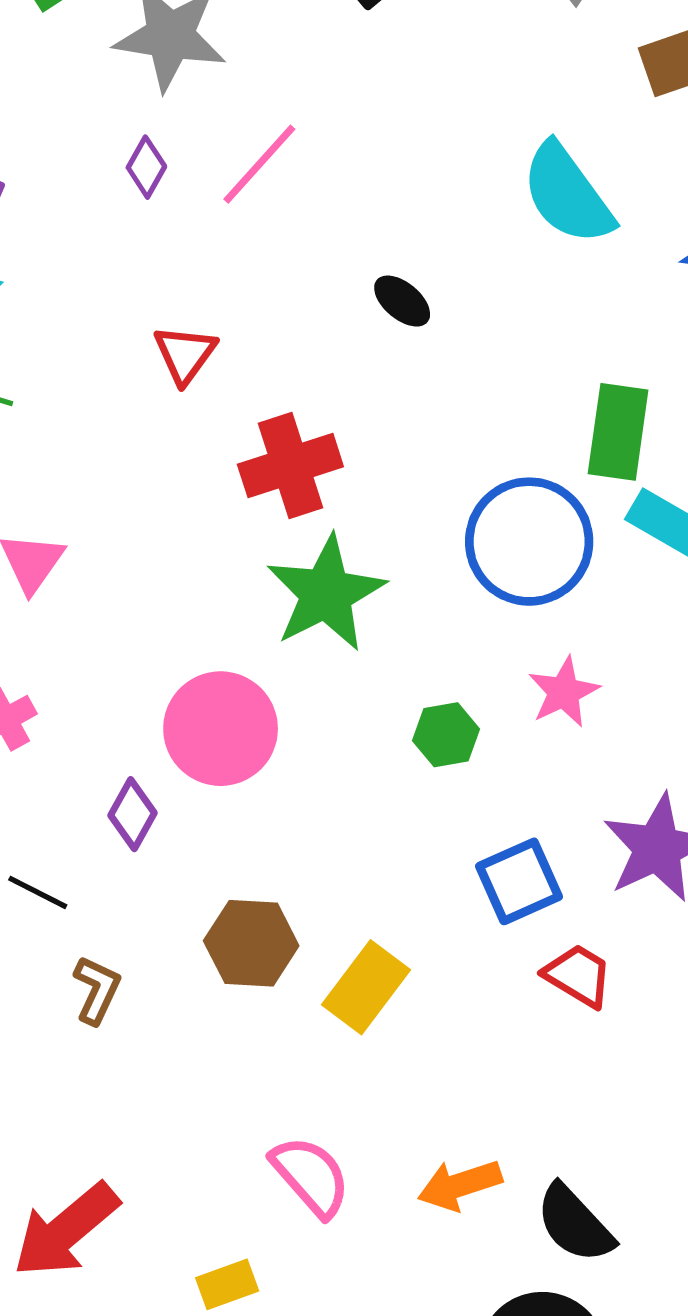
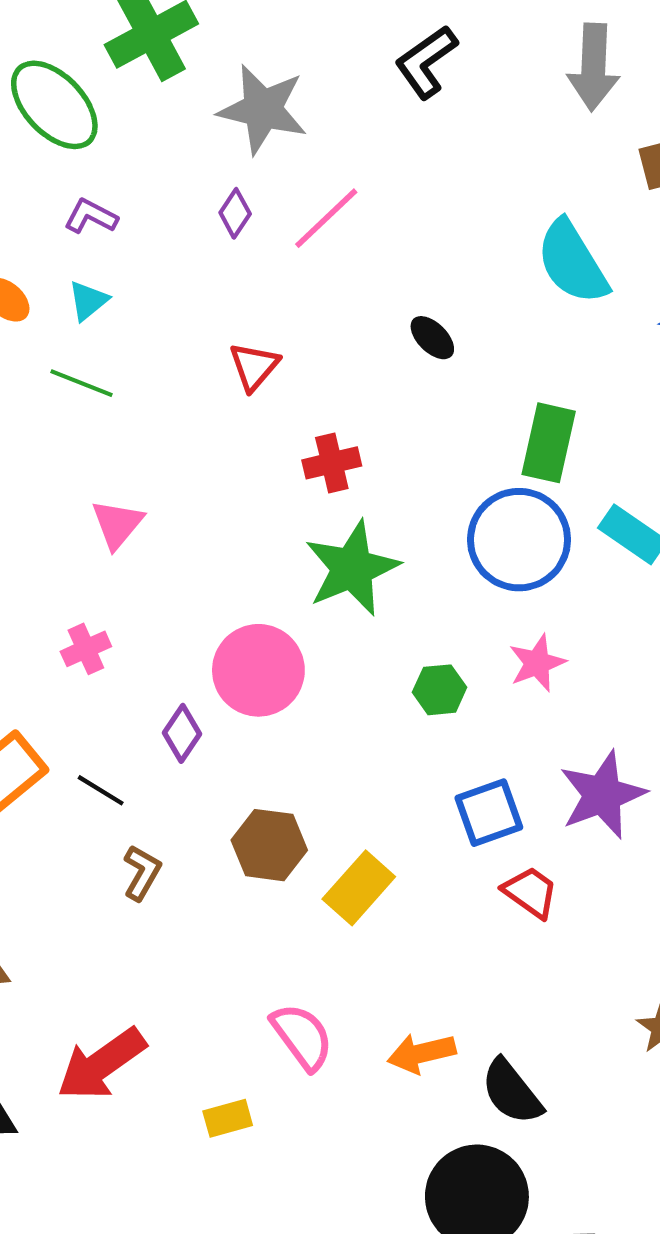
green rectangle: (618, 432) -> (549, 443), moved
red cross: (290, 466) -> (332, 463), size x0.7

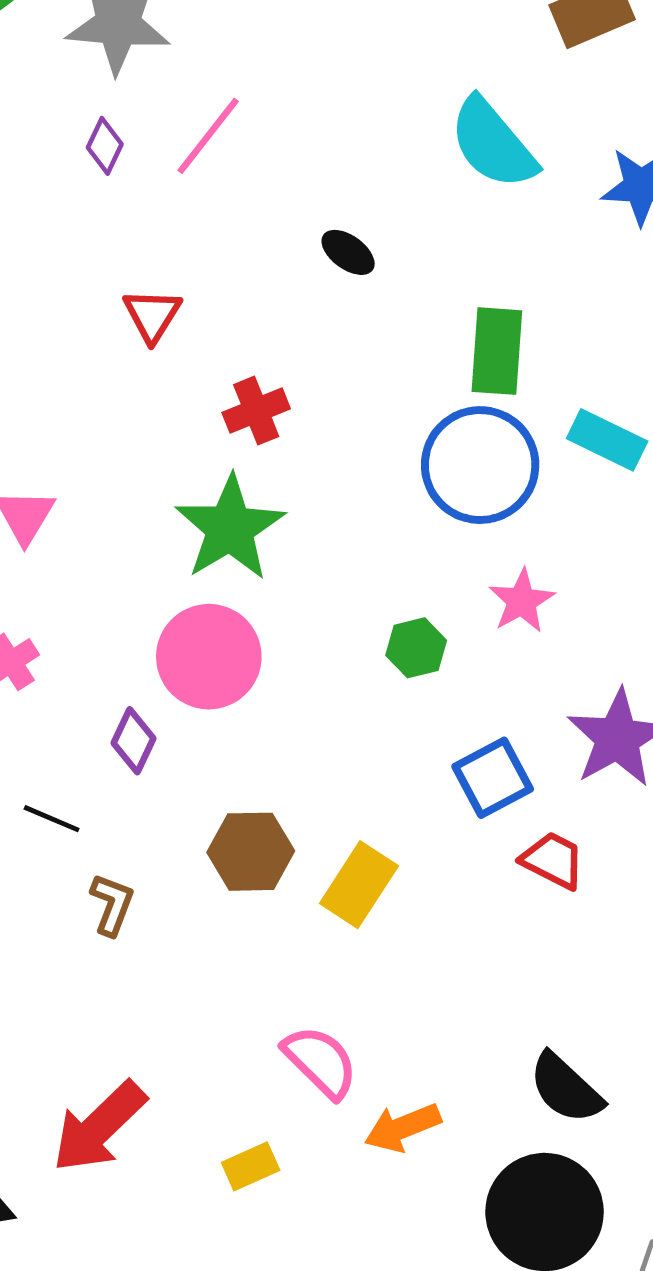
green star: (352, 568) -> (230, 528), moved
orange arrow: (422, 1053) -> (403, 1128), moved

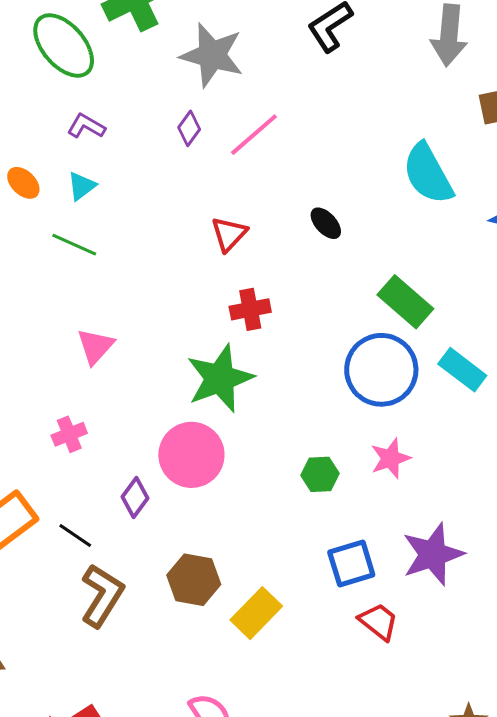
red triangle: (152, 315) -> (229, 234), moved
green rectangle: (497, 351) -> (405, 302), turned -64
brown L-shape: (112, 904) -> (102, 595), size x1.6

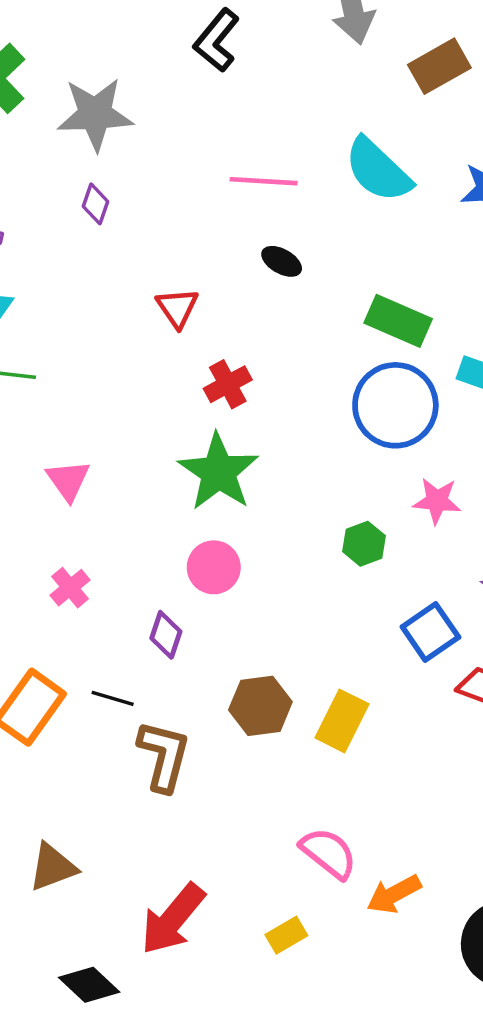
pink line: (254, 135) -> (264, 181), moved, turned 62
pink circle: (191, 455) -> (214, 567), size x0.7
pink star: (390, 458) -> (437, 501), turned -30

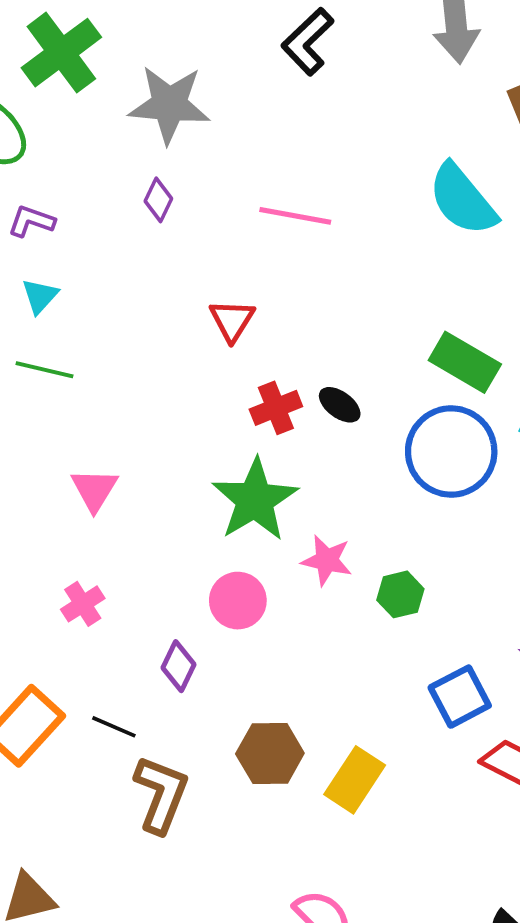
pink line: (264, 181) -> (295, 216), moved
black ellipse: (282, 261) -> (340, 405), moved
pink star: (437, 501) -> (327, 560), moved

